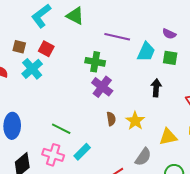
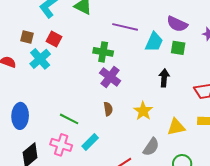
purple semicircle: (169, 34) -> (177, 24), size x1.5
brown semicircle: (111, 119) -> (108, 109), moved

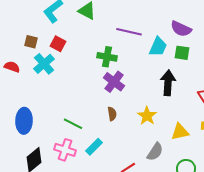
black arrow: (164, 78) -> (168, 83), size x1.4

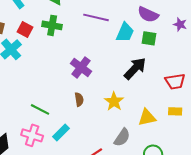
green cross: (107, 57) -> (52, 25), moved
black arrow: (168, 83) -> (135, 68), turned 40

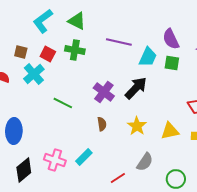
purple semicircle: (148, 14) -> (171, 39), turned 40
black arrow: (135, 68) -> (136, 88), moved
green line: (40, 109) -> (63, 103), moved
yellow triangle: (147, 117) -> (170, 131), moved

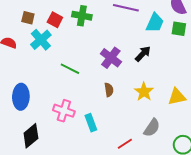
black arrow: (136, 88) -> (143, 54), size x0.7
cyan rectangle: (84, 157) -> (91, 123), turned -66
pink cross: (55, 160) -> (64, 111), moved

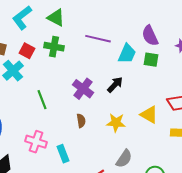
green line: (70, 69) -> (42, 100), turned 42
yellow star: (144, 92) -> (116, 123), turned -30
yellow triangle: (177, 97) -> (149, 115), moved, turned 42

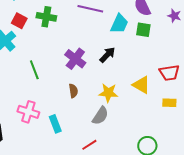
gray semicircle: (124, 159) -> (100, 116), moved

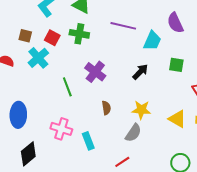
green square: (143, 30) -> (176, 65), moved
purple cross: (75, 59) -> (95, 72), moved
yellow triangle: (141, 85) -> (177, 119), moved

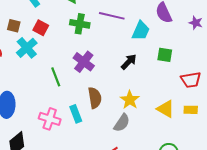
green cross: (79, 34) -> (80, 24), moved
brown semicircle: (106, 108) -> (95, 98), size x1.5
yellow star: (141, 110) -> (130, 100), turned 30
cyan rectangle: (88, 141) -> (76, 114), moved

